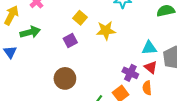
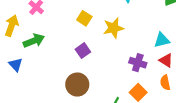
purple square: (70, 40) -> (83, 51), moved
purple cross: (130, 73) -> (138, 63), moved

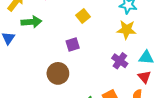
yellow star: (113, 28) -> (127, 30), moved
purple cross: (138, 63) -> (120, 61), moved

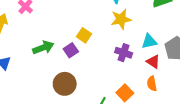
yellow square: (83, 16) -> (84, 35), moved
green arrow: (31, 22) -> (43, 48), moved

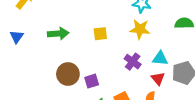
yellow square: (84, 35) -> (100, 34), turned 32
purple square: (71, 50) -> (92, 81), moved

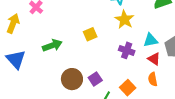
yellow star: (140, 29) -> (124, 19), turned -30
blue triangle: (17, 37) -> (16, 59), size x1.5

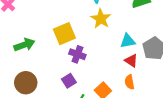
yellow square: (90, 34) -> (64, 34), size x1.5
purple cross: (127, 50) -> (77, 54), moved
brown circle: (72, 79) -> (26, 83), moved

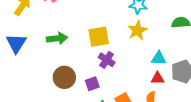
red triangle: (131, 61) -> (158, 78), turned -48
brown circle: (26, 83) -> (64, 77), moved

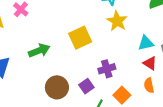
purple cross: (107, 60) -> (107, 69), moved, turned -35
red triangle: (158, 78) -> (150, 63), turned 48

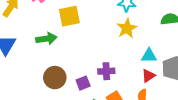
yellow square: (80, 38) -> (69, 16), moved
red triangle: (150, 63) -> (148, 76), turned 40

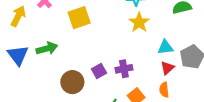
green arrow: (46, 39) -> (47, 48), moved
purple square: (83, 83) -> (99, 71), moved

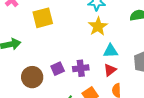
cyan triangle: (165, 47) -> (110, 51), moved
red triangle: (167, 68) -> (110, 70), moved

